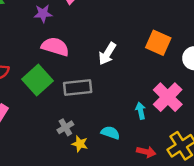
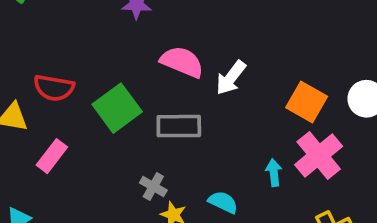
orange square: (158, 43) -> (307, 102), moved
pink semicircle: (55, 47) -> (182, 62), moved
gray cross: (65, 127) -> (153, 187), turned -35

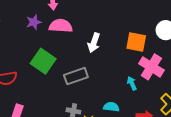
pink semicircle: (182, 62) -> (61, 26), moved
green square: (117, 108) -> (43, 61), moved

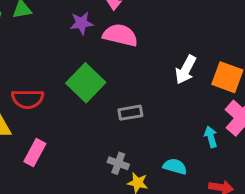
white arrow: (94, 43) -> (186, 70), moved
gray rectangle: (76, 76) -> (130, 113), size x0.7

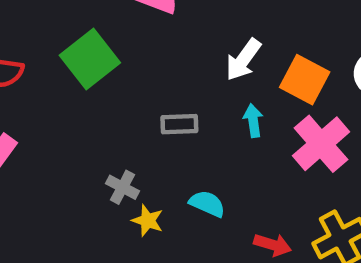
gray rectangle: (130, 113) -> (179, 124), moved
cyan arrow: (211, 137) -> (253, 121), moved

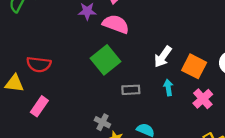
green square: (90, 59) -> (106, 60), moved
pink cross: (321, 144) -> (203, 99), size x0.7

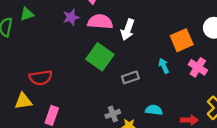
white arrow: (163, 57) -> (128, 30), moved
orange square: (194, 66) -> (182, 40), turned -35
gray cross: (102, 122) -> (113, 114), turned -32

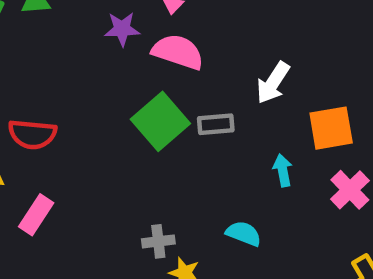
white arrow: (128, 30) -> (273, 83), moved
gray rectangle: (130, 77) -> (216, 124), moved
cyan semicircle: (154, 110) -> (244, 234), moved

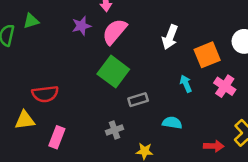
pink semicircle: (178, 52) -> (115, 32), turned -56
gray rectangle: (216, 124) -> (138, 100), moved
gray cross: (158, 241) -> (114, 130), moved

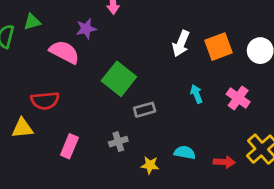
pink semicircle: (115, 32) -> (64, 52), moved, turned 76
orange square: (207, 55) -> (219, 47), moved
cyan semicircle: (172, 123) -> (185, 152), moved
pink rectangle: (57, 137) -> (69, 146), moved

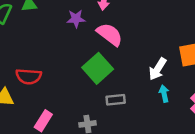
white arrow: (181, 44) -> (158, 69), moved
pink semicircle: (64, 52) -> (110, 34), moved

